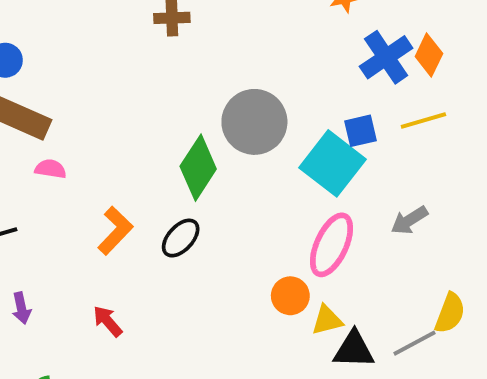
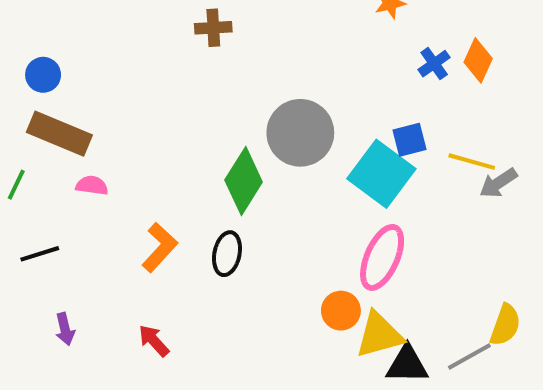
blue cross: (386, 57) -> (434, 64), size x0.6
yellow line: (423, 121) -> (472, 162), moved, turned 33
gray arrow: (409, 220) -> (498, 183), moved
black ellipse: (181, 238) -> (227, 254), turned -30
yellow triangle: (327, 320) -> (379, 335), size x1.5

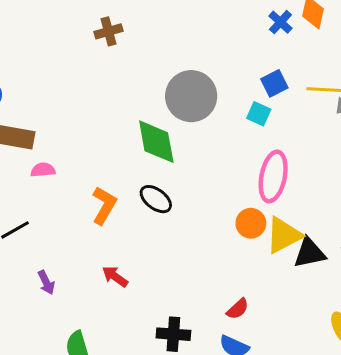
cyan square: (381, 174) -> (259, 114), size x0.5
green diamond: (244, 181) -> (156, 142), turned -30
black ellipse: (227, 254) -> (156, 199), turned -52

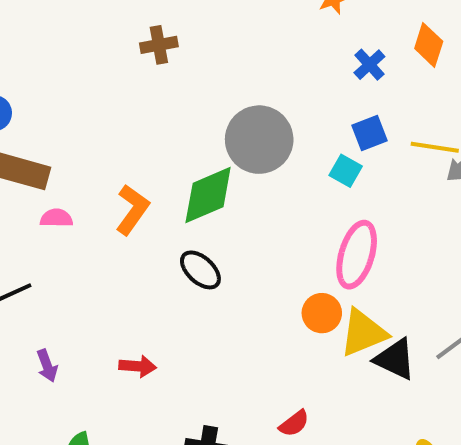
blue cross: (280, 22) -> (369, 65), moved
green diamond: (156, 142) -> (208, 195), turned 72
orange L-shape: (104, 205) -> (132, 210), moved
black triangle: (310, 253) -> (395, 359), turned 32
red arrow: (115, 277) -> (138, 366), turned 144

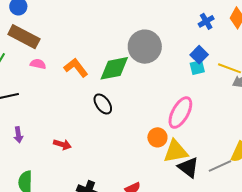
blue square: (370, 133) -> (199, 55), turned -36
cyan square: (346, 171) -> (197, 68), moved, turned 35
orange L-shape: (132, 210) -> (76, 68), turned -85

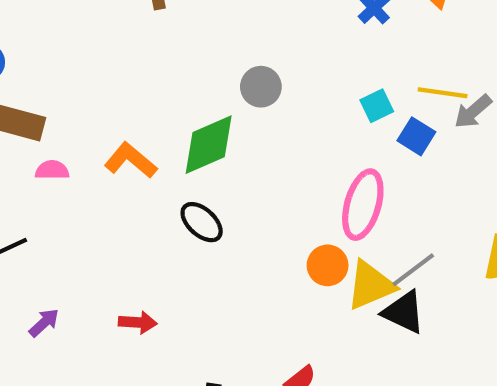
gray circle: (145, 47) -> (261, 87), size x0.6
blue square: (199, 55) -> (416, 136), moved
purple arrow: (18, 135) -> (44, 323), turned -112
gray line: (220, 166) -> (413, 270), moved

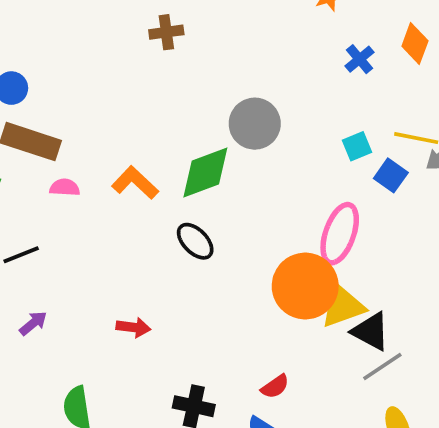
gray circle: (261, 87) -> (255, 124), size x1.4
orange circle: (328, 265) -> (305, 286), size x1.8
gray line: (413, 270) -> (382, 367), moved
purple arrow: (44, 323) -> (33, 323), moved

